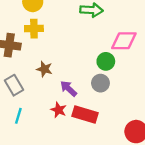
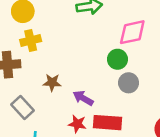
gray circle: (100, 83) -> (129, 83), moved

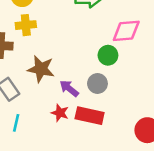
brown star: (52, 82) -> (41, 69), size x1.5
gray circle: (129, 83) -> (97, 83), moved

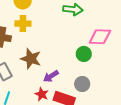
gray circle: (97, 83) -> (82, 84), moved
purple arrow: (69, 88) -> (51, 76), turned -77

